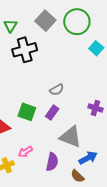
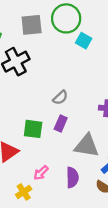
gray square: (45, 21) -> (32, 25), turned -36
cyan square: (96, 48) -> (84, 41), moved

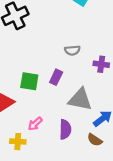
gray semicircle: (60, 98) -> (72, 50), moved, turned 35
yellow cross: (24, 192) -> (18, 142), turned 35

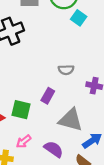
green square: (29, 81) -> (21, 110), moved
purple semicircle: (65, 129) -> (54, 149), turned -60

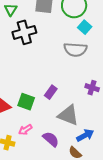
gray semicircle: (66, 70) -> (75, 50), moved, size x1.6

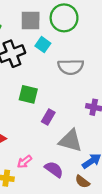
cyan square: (85, 27) -> (43, 45), moved
green square: (26, 102) -> (28, 94), moved

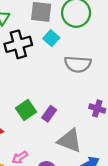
green square: (28, 94) -> (26, 110), moved, turned 36

